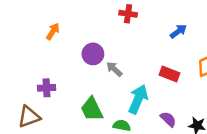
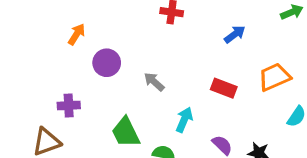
purple circle: (93, 54) -> (107, 63), moved
cyan arrow: (138, 99) -> (184, 120), size x0.7

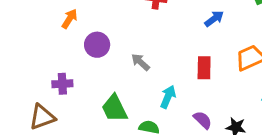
red rectangle: (224, 88) -> (204, 68), turned 70

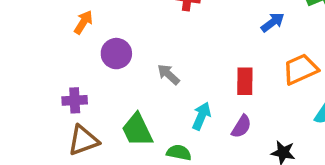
blue arrow: (214, 19) -> (273, 22), moved
brown triangle: (42, 117) -> (83, 140), moved
purple semicircle: (203, 120) -> (241, 126), moved, turned 78

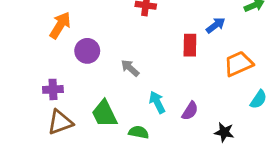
orange arrow: (83, 22) -> (60, 25), size x1.4
red rectangle: (245, 81) -> (190, 45), moved
cyan arrow: (201, 116) -> (157, 102), turned -50

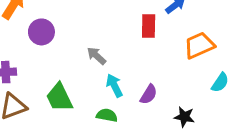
gray arrow: (130, 68) -> (97, 56), moved
green semicircle: (139, 132) -> (107, 115), moved

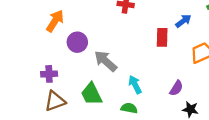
gray arrow: (97, 56) -> (106, 61), moved, size x1.5
purple semicircle: (149, 94) -> (176, 88), moved

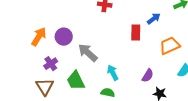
orange arrow: (55, 21) -> (39, 37), moved
purple cross: (49, 74) -> (51, 64), moved, turned -32
brown triangle: (55, 101) -> (45, 87), turned -42

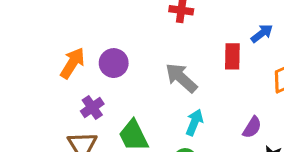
gray arrow: (88, 53) -> (181, 78), moved
cyan arrow: (113, 73) -> (194, 122), turned 49

